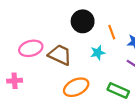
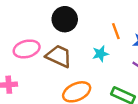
black circle: (83, 21) -> (65, 19), moved

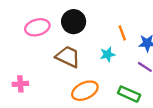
pink ellipse: (27, 49) -> (37, 27), moved

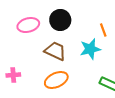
cyan star: (108, 54) -> (90, 49), size x1.5
orange ellipse: (85, 91) -> (56, 80), moved

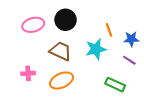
pink cross: (13, 75) -> (28, 73), moved

